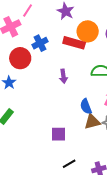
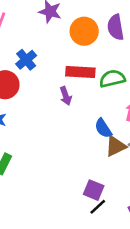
red rectangle: (74, 43) -> (80, 72), moved
purple square: (59, 134) -> (94, 190), moved, turned 35

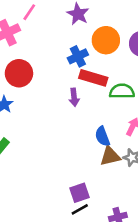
blue cross: (26, 60) -> (78, 56), moved
purple square: (94, 190) -> (80, 193), turned 36

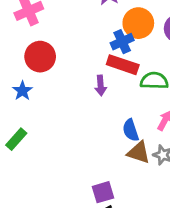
blue cross: (78, 56) -> (122, 42), moved
brown triangle: (110, 156) -> (139, 153), turned 30

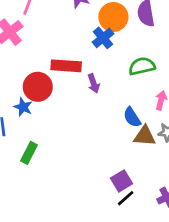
red circle: (40, 57) -> (38, 87), moved
red rectangle: (123, 65) -> (66, 66), moved

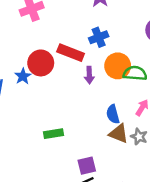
orange circle: (113, 17) -> (118, 66), moved
blue cross: (103, 38) -> (99, 37), moved
green rectangle: (29, 153) -> (54, 134), moved, turned 36

